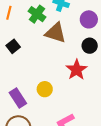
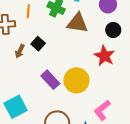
yellow circle: (45, 89) -> (76, 80), size x1.6
purple rectangle: (18, 98) -> (50, 80), moved

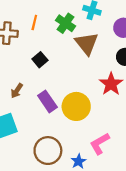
brown triangle: (77, 23) -> (87, 43), turned 35
brown arrow: (20, 51) -> (17, 91), moved

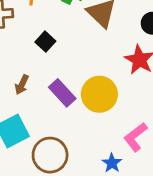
brown circle: (48, 151) -> (50, 155), moved

